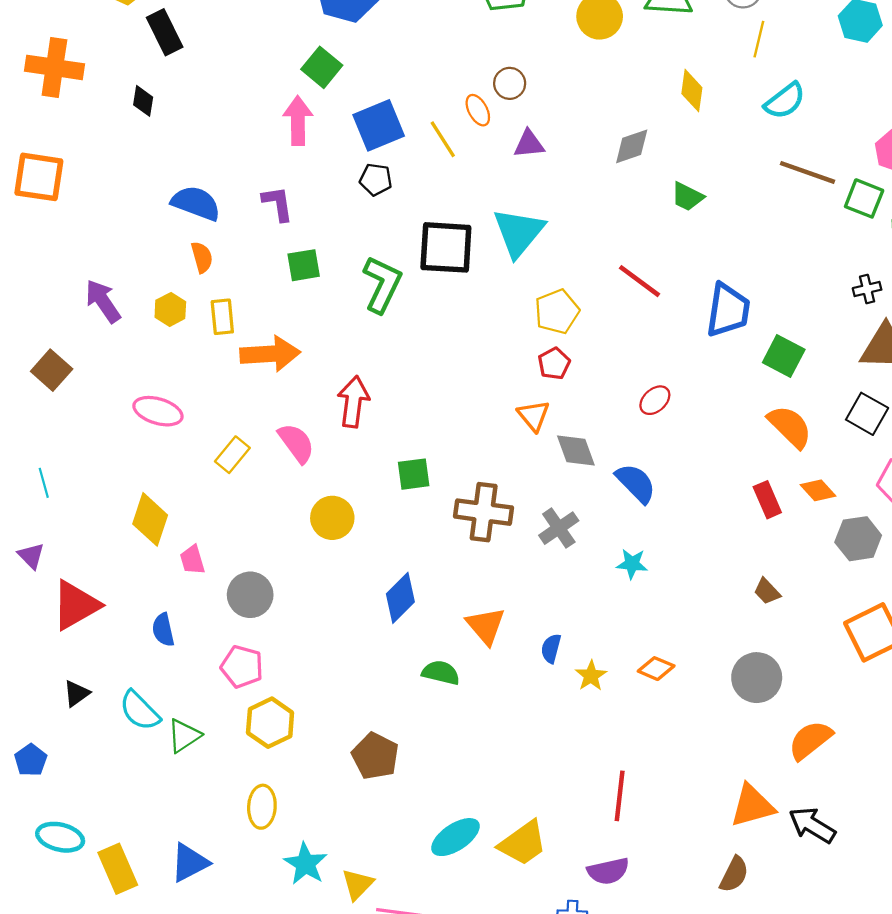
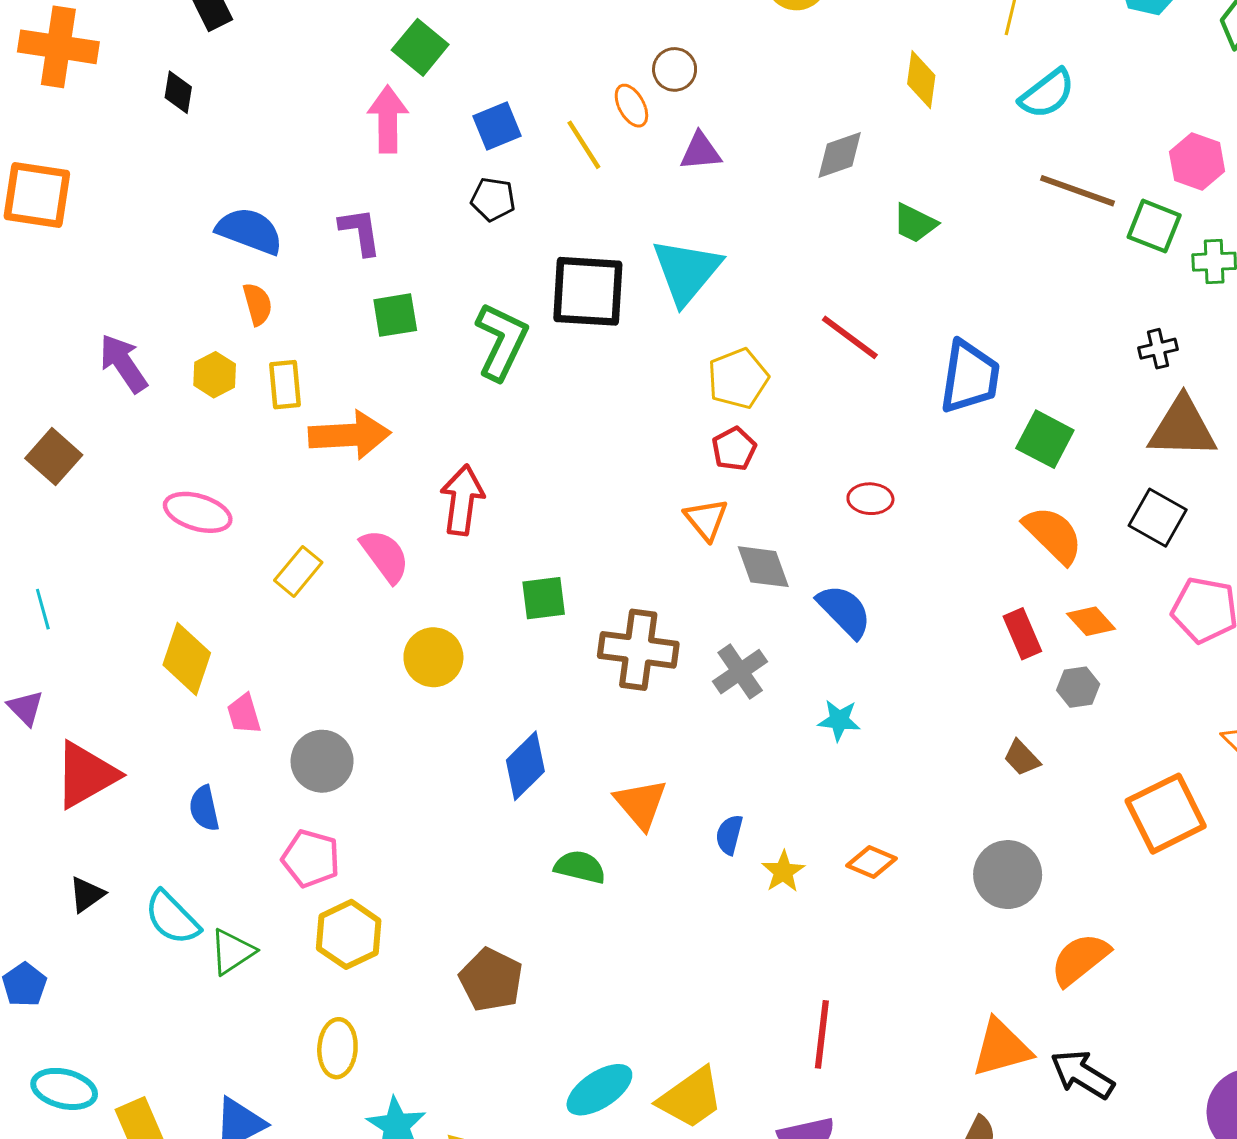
blue square: (379, 125) -> (497, 126), size x0.7
red ellipse: (655, 400) -> (870, 499), turned 44
gray hexagon: (858, 539) -> (1078, 687), moved, size x0.7

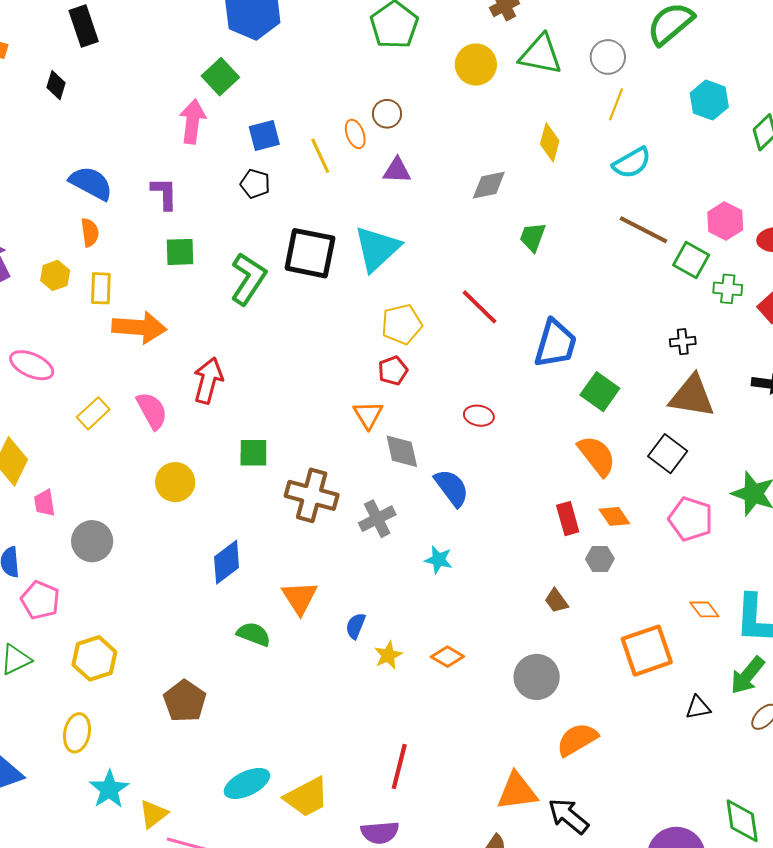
green trapezoid: (915, 223) -> (533, 237), turned 76
pink pentagon: (311, 858) -> (40, 600), moved

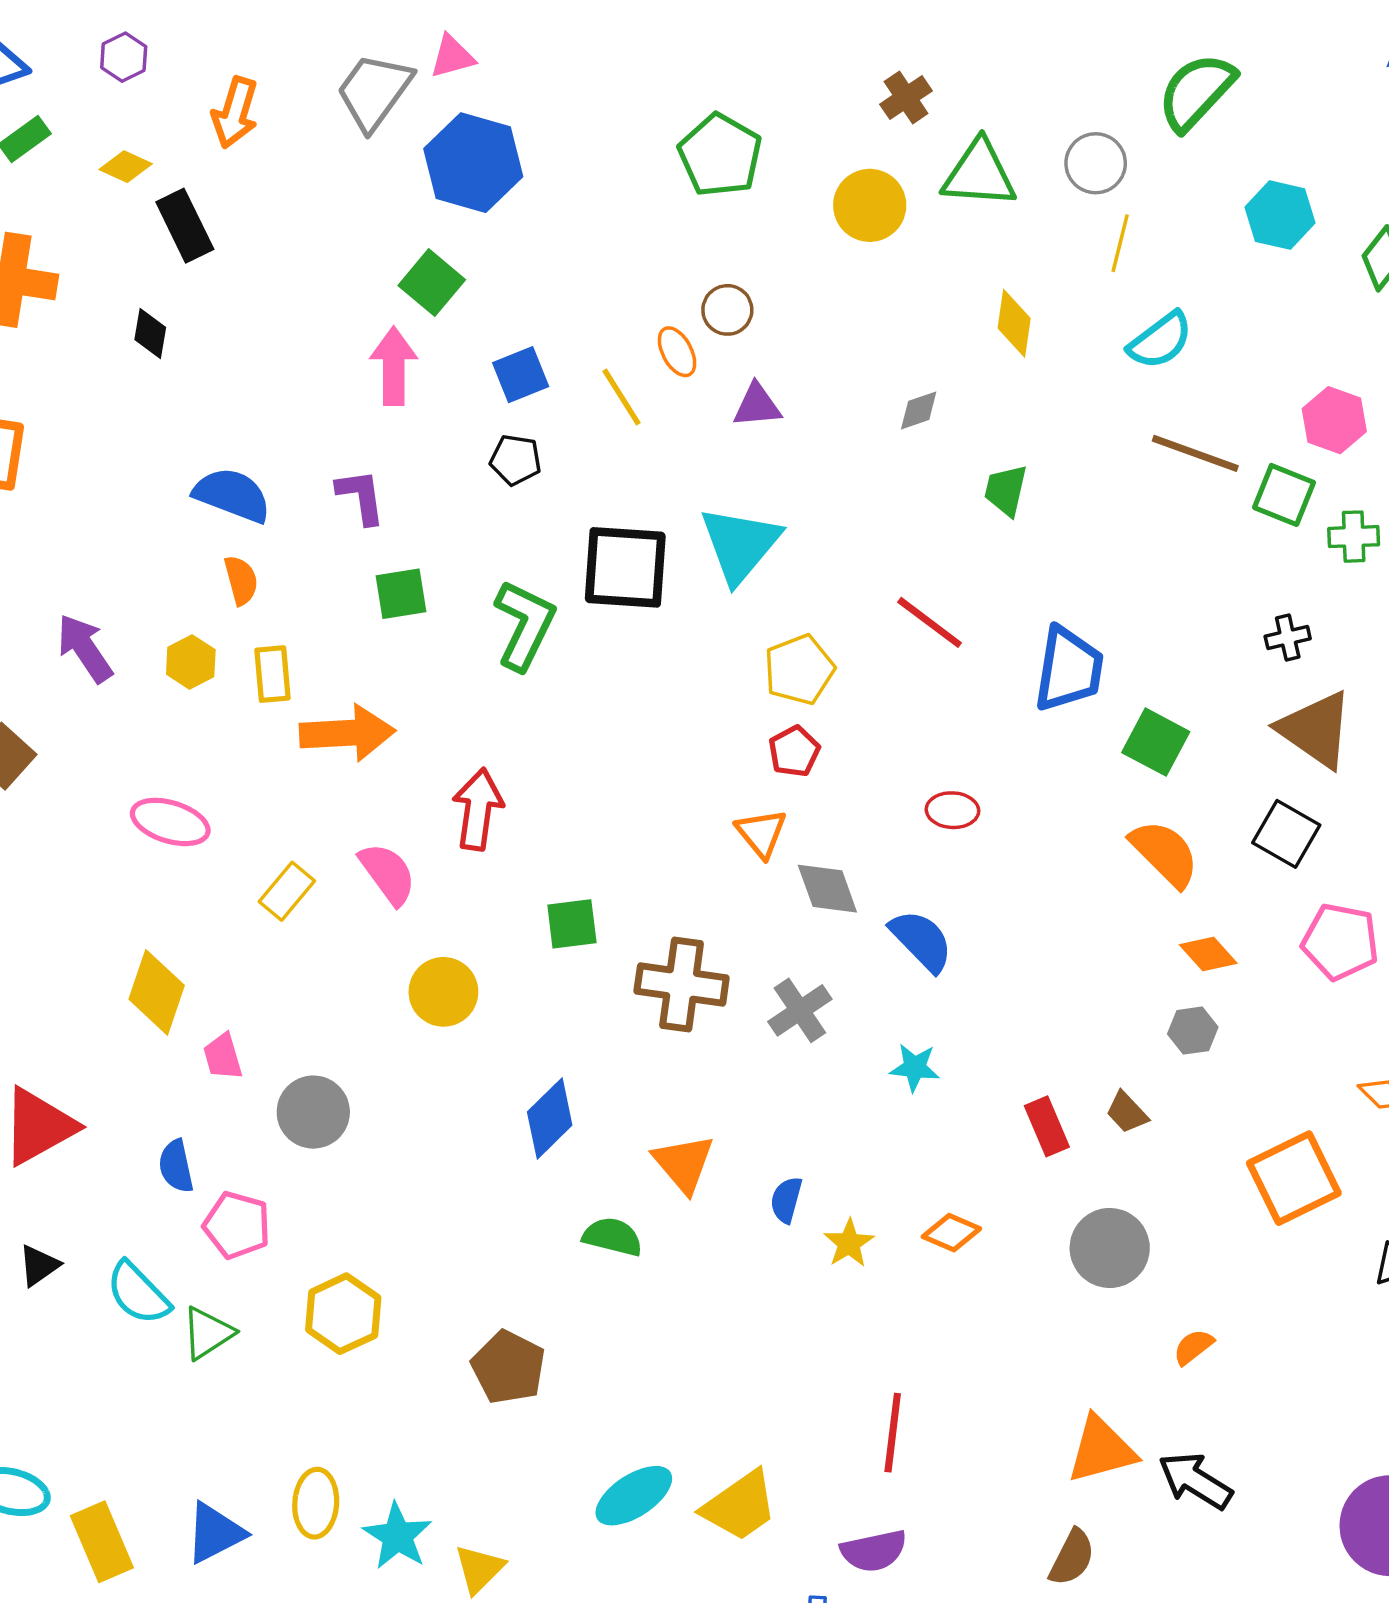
gray diamond: (489, 185) -> (919, 410), size x0.7
brown triangle: (692, 396) -> (1316, 730), turned 33
red rectangle: (568, 519) -> (1047, 1126), moved
yellow ellipse: (77, 733) -> (316, 1503), moved
orange semicircle: (577, 740) -> (1193, 1347), size x0.6

